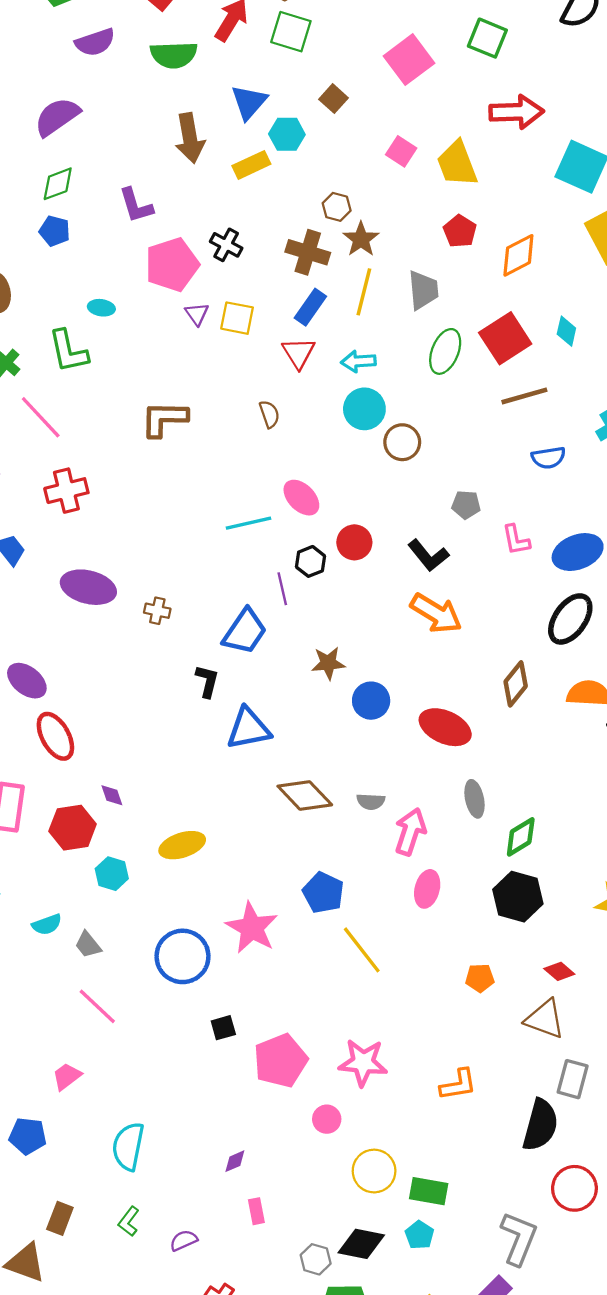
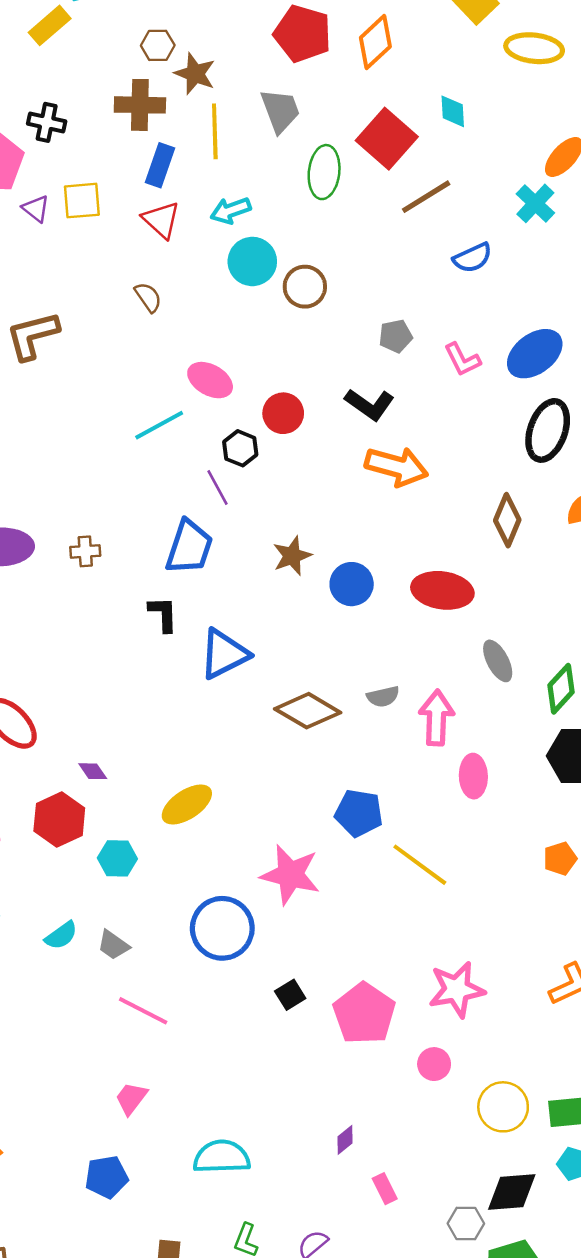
red pentagon: (460, 231) -> (303, 34), size x1.5
cyan semicircle: (128, 1146) -> (222, 1157), turned 93

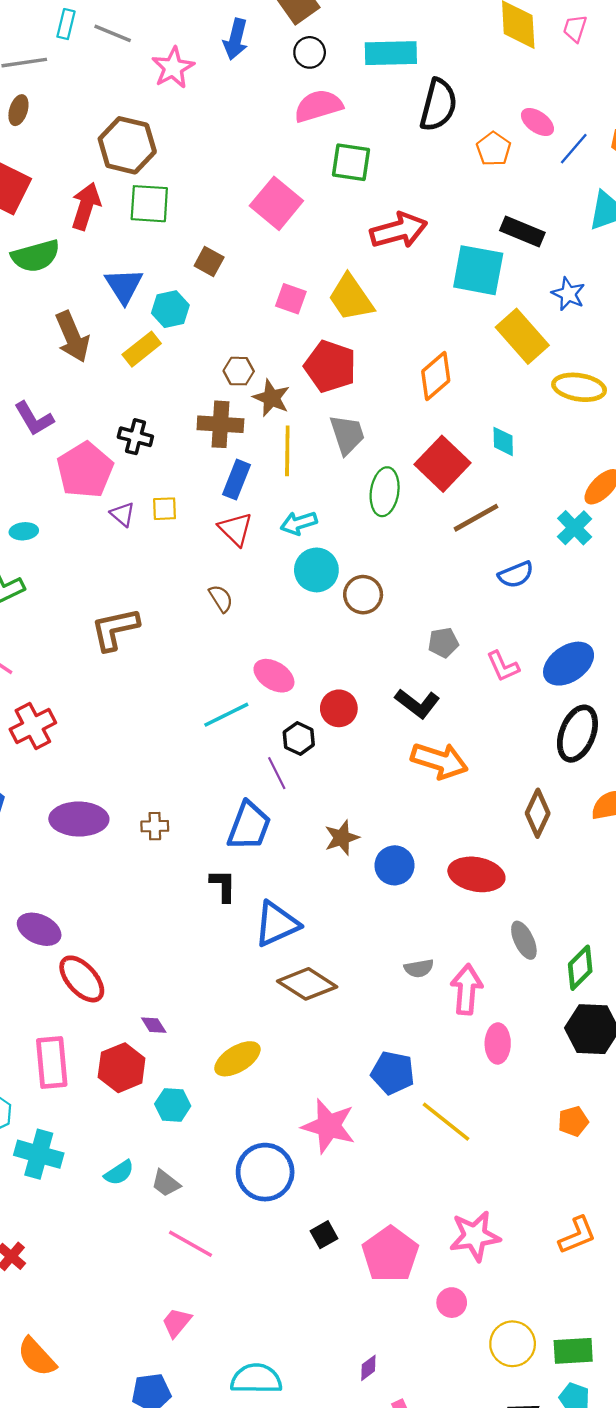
red pentagon: (303, 34) -> (330, 366), moved
yellow square: (82, 201) -> (165, 509), size x0.7
brown diamond: (308, 711) -> (307, 984), moved

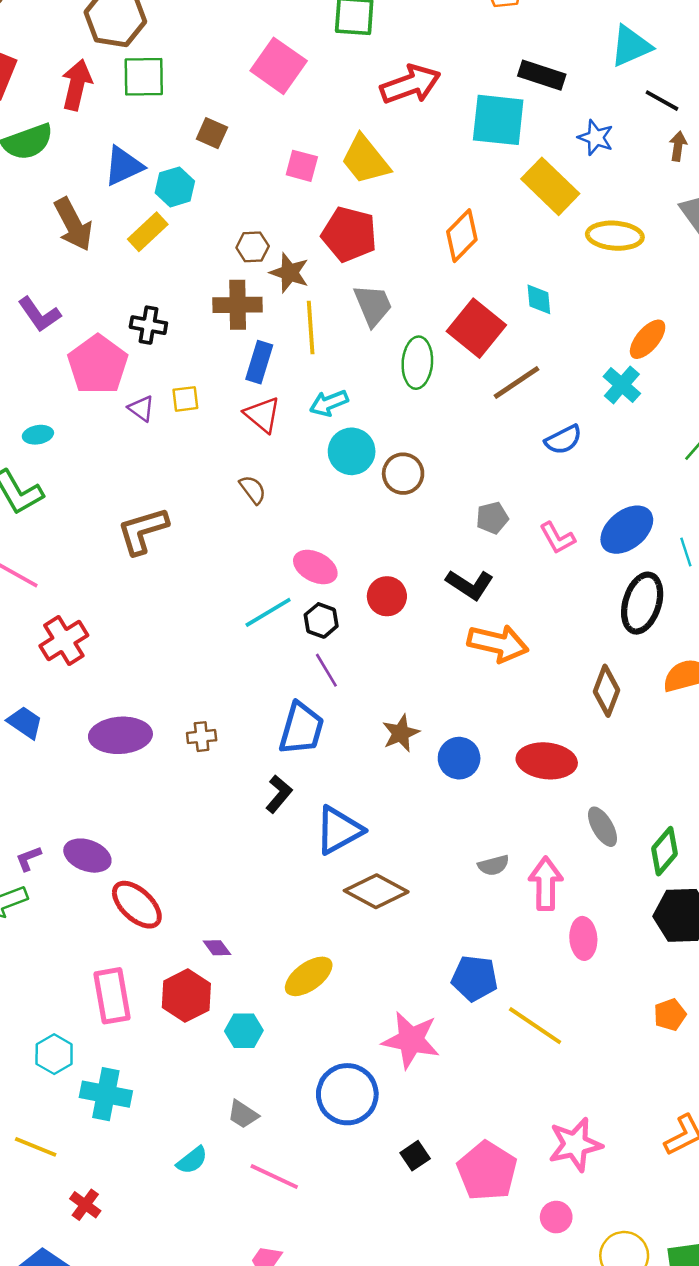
blue triangle: (124, 286) -> (124, 166), turned 42
black hexagon: (299, 739) -> (321, 620), moved
black L-shape: (223, 886) -> (279, 794), turned 44
cyan semicircle: (119, 1173) -> (192, 1160), moved

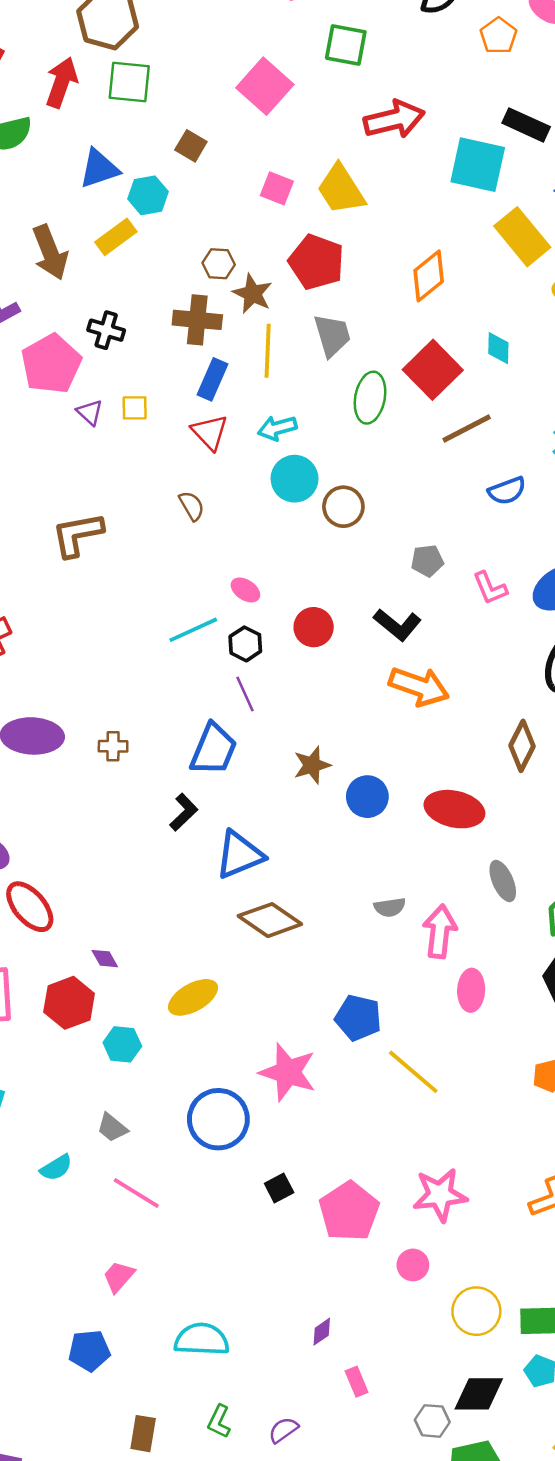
brown arrow: (73, 224) -> (50, 252), moved
pink ellipse: (315, 567) -> (245, 590), size x0.7

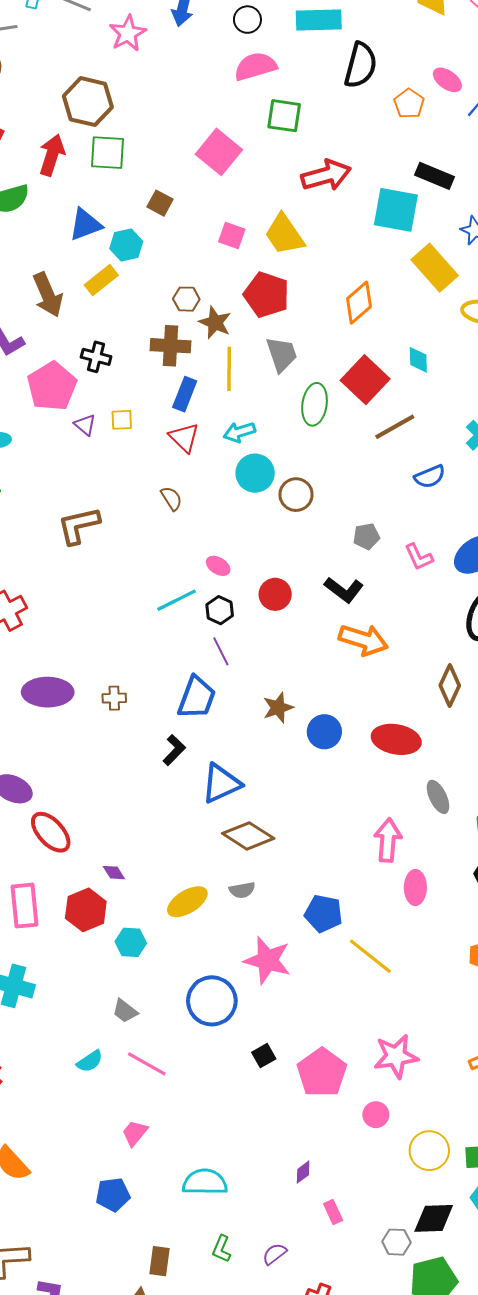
gray semicircle: (390, 907) -> (242, 890), moved
cyan semicircle: (56, 1168) -> (90, 1061), moved

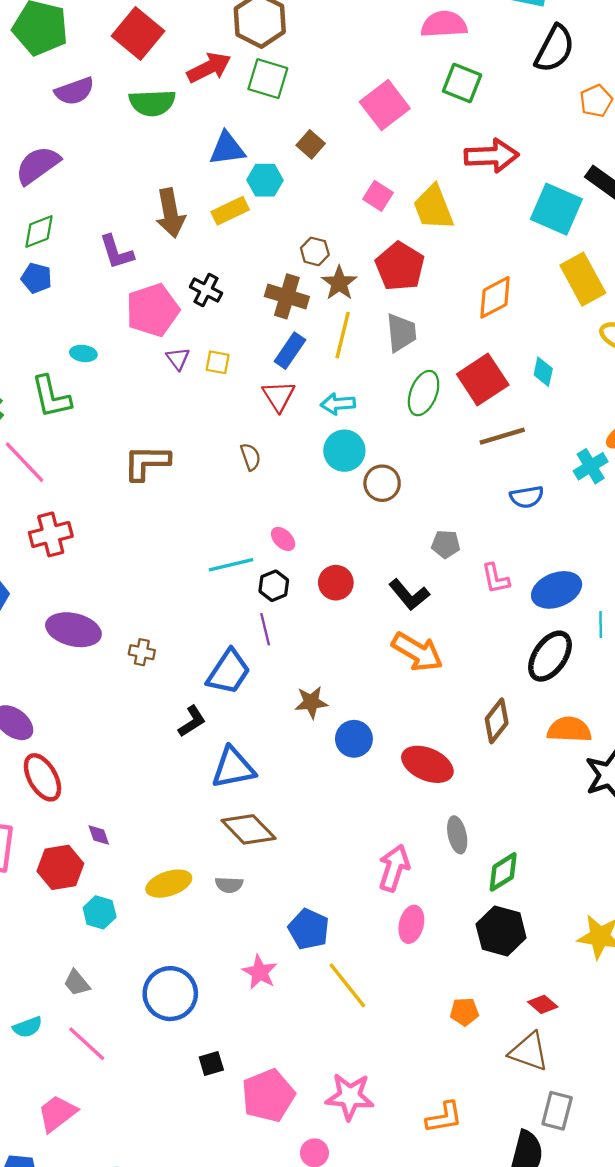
red arrow: (52, 155) -> (209, 68), turned 33
pink star: (267, 960) -> (260, 972), moved, size x0.7
pink trapezoid: (135, 1133) -> (57, 1113), size x1.4

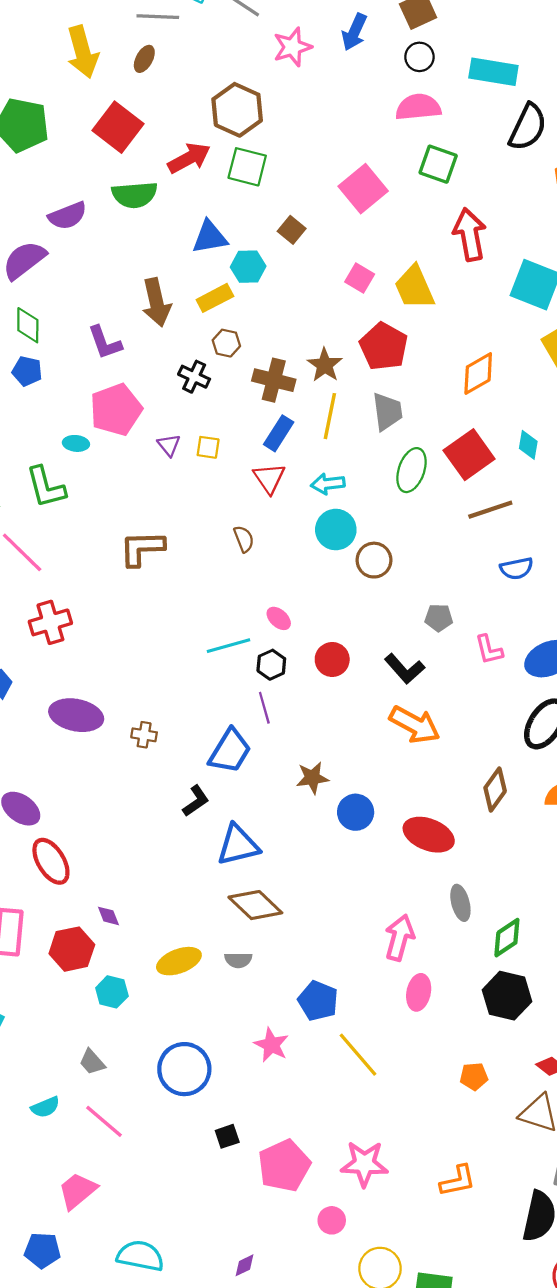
purple semicircle: (74, 91) -> (68, 216), moved
red arrow: (491, 156) -> (470, 235), turned -96
green diamond: (39, 231) -> (28, 325), turned -66
brown hexagon: (315, 251) -> (226, 343), moved
pink pentagon: (153, 310) -> (116, 410), moved

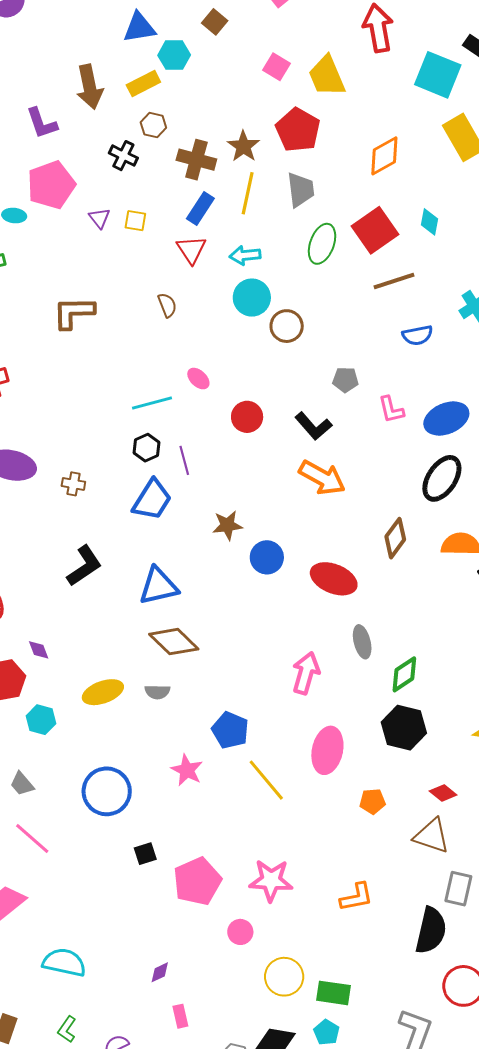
black hexagon: (271, 665) -> (146, 448), moved
black L-shape: (196, 801) -> (84, 566), moved, size x1.4
pink ellipse: (419, 992) -> (327, 750), moved, size x1.4

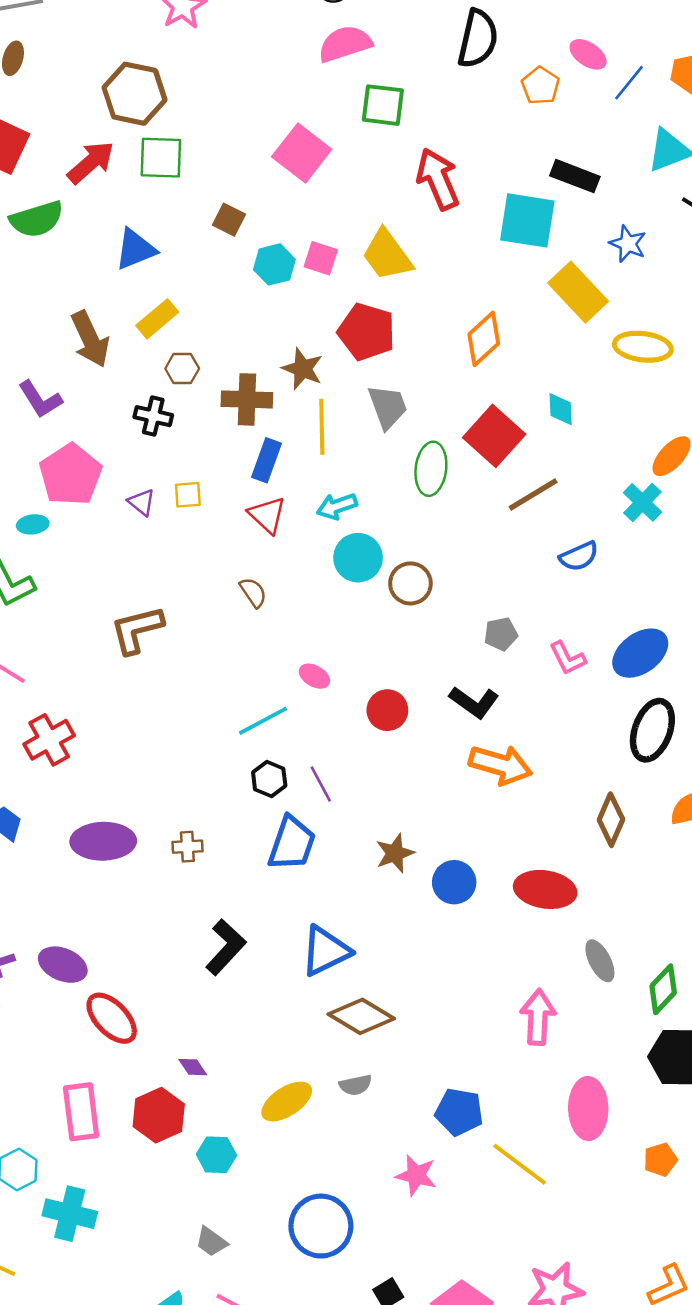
cyan hexagon: (174, 55) -> (274, 264), moved

